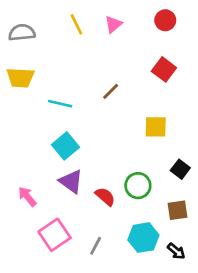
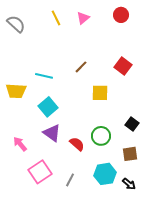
gray semicircle: (22, 33) -> (16, 24), turned 48
red square: (164, 69) -> (123, 66), moved
yellow trapezoid: (20, 78) -> (16, 91), moved
yellow square: (156, 127) -> (100, 93), moved

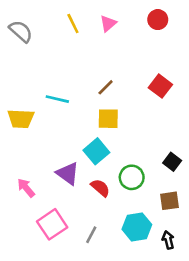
yellow square: (100, 93) -> (108, 119), moved
cyan square: (48, 107) -> (96, 151), moved
black arrow: (129, 184) -> (168, 240), turned -144

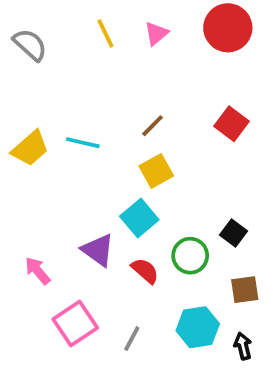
red circle: (158, 20) -> (228, 28), size x1.6
yellow trapezoid: (21, 119) -> (30, 148), moved, turned -44
yellow square: (108, 119) -> (156, 171), turned -30
black square: (172, 162) -> (233, 233), moved

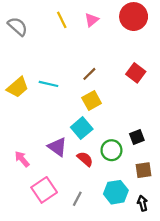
black square: (233, 233) -> (137, 137), turned 32

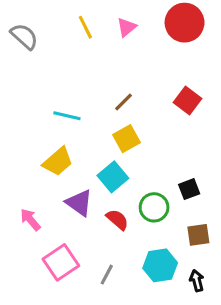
yellow trapezoid: (18, 87) -> (58, 162), moved

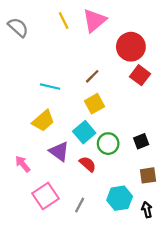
red circle: (185, 23) -> (131, 47), moved
pink triangle: (127, 27) -> (94, 21), size x1.6
green circle: (154, 207) -> (108, 144), moved

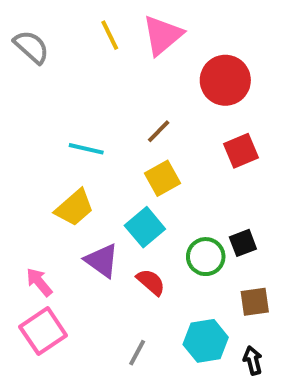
red square: (140, 75) -> (241, 151), moved, turned 30
green circle: (108, 144) -> (206, 257), moved
pink square: (45, 196) -> (43, 331), moved

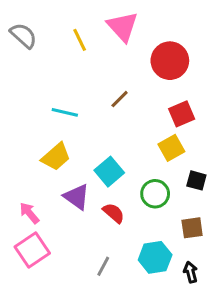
yellow line: (110, 35) -> (80, 40), moved
pink triangle: (163, 35) -> (123, 27), turned -32
yellow square: (163, 178) -> (171, 148), moved
black square: (243, 243) -> (196, 180), moved, turned 36

